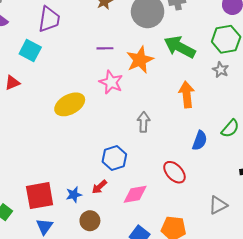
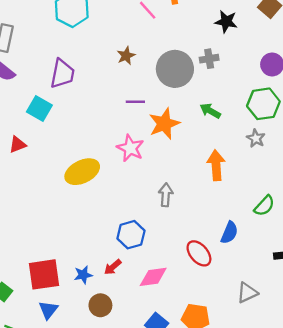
green arrow: (180, 47) -> (210, 111), size x0.6
purple line: (105, 48) -> (135, 102), moved
blue semicircle: (200, 141) -> (229, 233), moved

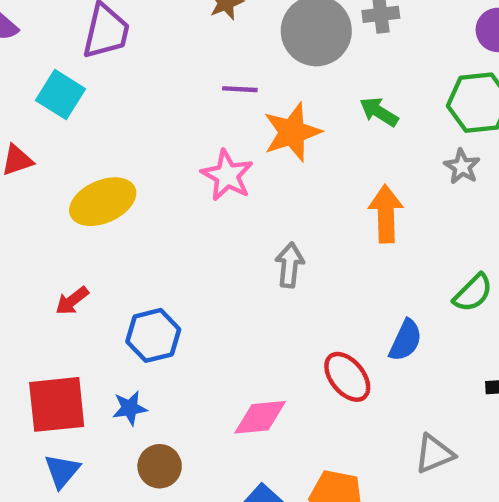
yellow ellipse: (82, 172) -> (103, 202), moved
blue hexagon: (131, 235) -> (153, 335), moved
red arrow: (113, 267) -> (72, 301), moved

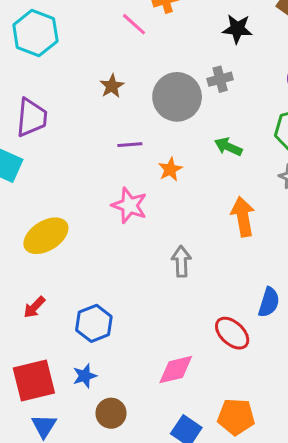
orange star: (292, 132) -> (170, 169), size x0.6

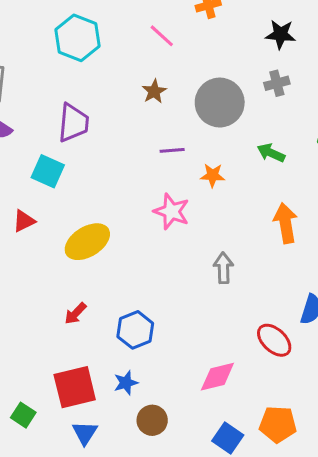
pink line: (134, 24) -> (162, 36), moved
gray cross: (220, 79) -> (277, 83), moved
orange star: (170, 169) -> (213, 175), turned 30

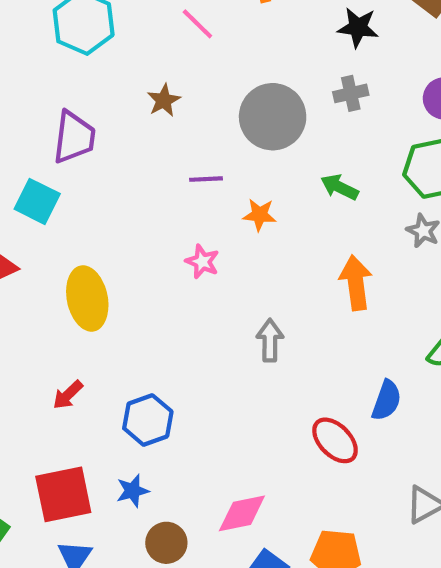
brown star: (154, 91) -> (164, 100), moved
pink star: (171, 211) -> (202, 262), size x0.7
yellow ellipse: (87, 242) -> (87, 298), turned -72
pink diamond: (217, 377) -> (242, 513), moved

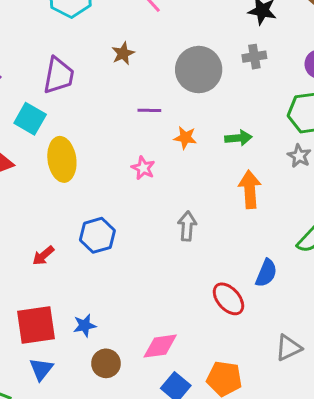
green arrow: (339, 187) -> (238, 138), moved, turned 145
yellow ellipse: (87, 298) -> (62, 159), moved
blue hexagon: (148, 420) -> (97, 235), moved

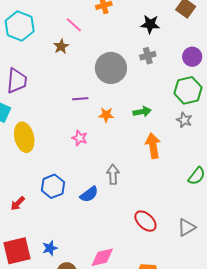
brown star: (123, 53) -> (61, 46), moved
blue semicircle: (266, 273) -> (89, 194), moved, turned 36
gray triangle: (288, 348) -> (186, 227), moved

